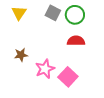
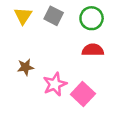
gray square: (53, 13) -> (54, 16), moved

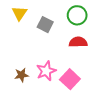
gray square: (54, 16) -> (45, 25), moved
brown star: (26, 67) -> (21, 75), moved

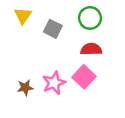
pink square: (70, 79) -> (84, 77), moved

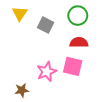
pink square: (84, 77) -> (73, 66), turned -30
brown star: (25, 88) -> (22, 90), moved

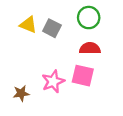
yellow triangle: (20, 13) -> (28, 25), moved, turned -42
brown star: (22, 90) -> (21, 93), moved

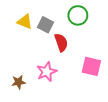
red semicircle: (90, 48) -> (61, 42), moved, turned 72
pink square: (83, 76) -> (91, 66), moved

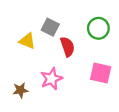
green circle: (78, 15) -> (98, 28), moved
yellow triangle: (25, 22) -> (27, 41), moved

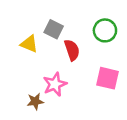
brown star: (20, 90) -> (35, 101), moved

